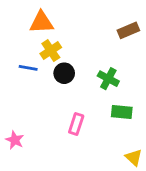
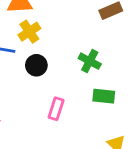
black circle: (64, 73) -> (36, 65), moved

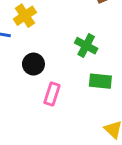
black circle: (36, 65) -> (33, 64), moved

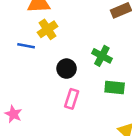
black circle: (33, 64) -> (67, 69), moved

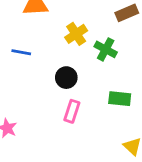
yellow cross: (48, 29) -> (76, 34), moved
green cross: (102, 56) -> (106, 49), moved

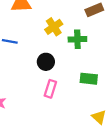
green cross: (106, 49) -> (77, 39), turned -30

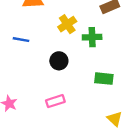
pink rectangle: (50, 89) -> (55, 101), moved, turned 54

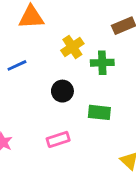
blue line: (21, 40) -> (17, 65), turned -35
green rectangle: (104, 79) -> (99, 112), moved

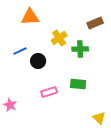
black circle: (62, 91) -> (38, 61), moved
pink rectangle: (58, 139) -> (49, 92), moved

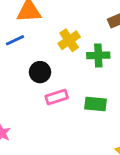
blue line: (20, 51) -> (15, 40), moved
pink rectangle: (49, 92) -> (57, 97), moved

